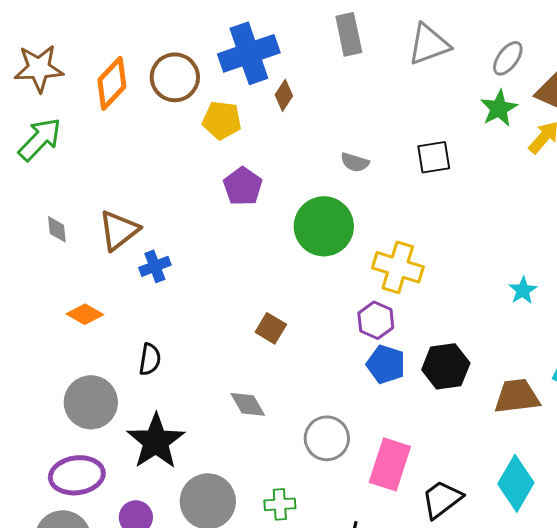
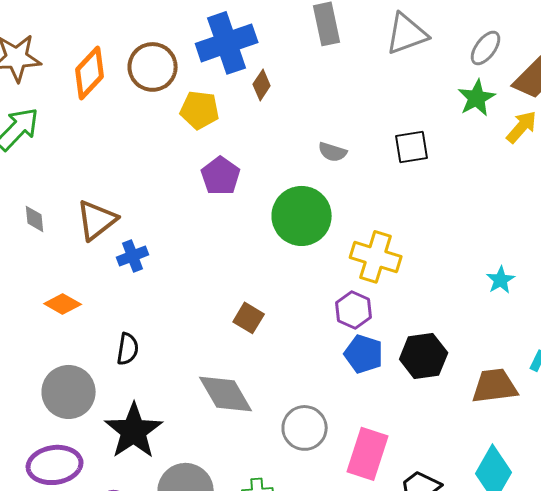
gray diamond: (248, 404) -> (226, 394), size x1.5

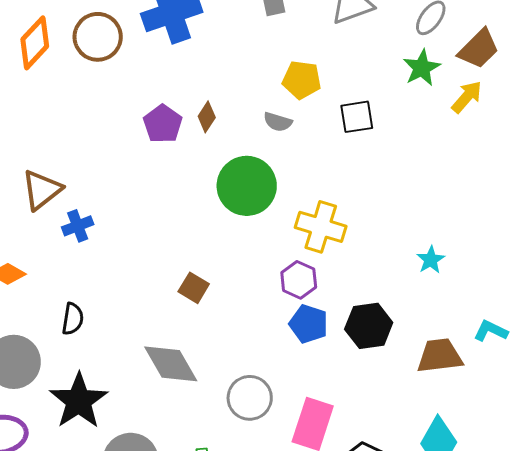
brown diamond: (262, 85) -> (207, 117), moved
yellow pentagon: (200, 110) -> (302, 80), moved
purple pentagon: (221, 176) -> (163, 124), moved
cyan star: (501, 280) -> (431, 260), moved

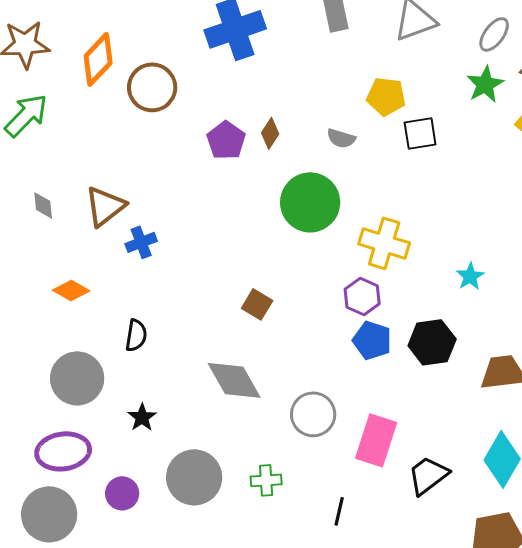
brown circle: (98, 37) -> (152, 87), moved
yellow pentagon: (302, 80) -> (386, 96), moved
cyan star: (431, 260) -> (470, 276), moved
black star: (79, 401) -> (142, 417), size x0.5

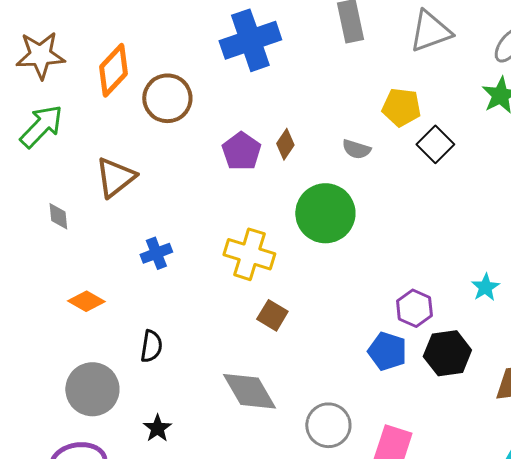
black square: (420, 133) -> (435, 144), turned -36
brown triangle: (105, 206) -> (115, 177), moved
yellow cross: (384, 243) -> (249, 254), moved
purple hexagon: (362, 296) -> (414, 308), moved

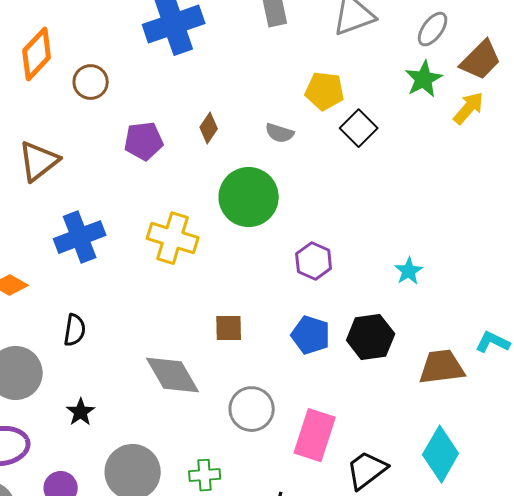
brown circle: (167, 98) -> (91, 82), size x0.7
purple pentagon: (241, 151) -> (144, 141), moved, turned 30
blue cross: (156, 253) -> (80, 237), size x1.6
purple hexagon: (414, 308) -> (314, 261), moved
brown square: (272, 315) -> (229, 328), moved, turned -32

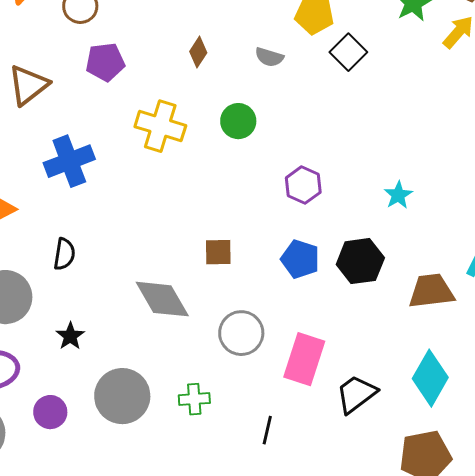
purple pentagon: (144, 141) -> (105, 62), moved
green circle: (249, 197) -> (238, 121), size x0.6
yellow cross: (173, 238) -> (160, 126), moved

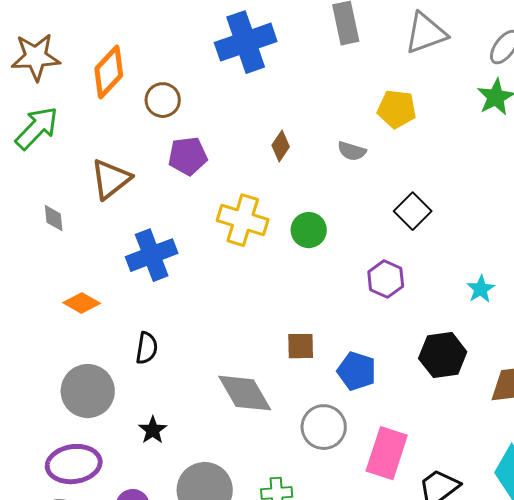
black square: (348, 52) -> (413, 211), moved
green circle: (238, 121) -> (309, 230), moved
blue pentagon: (300, 259) -> (357, 371), moved

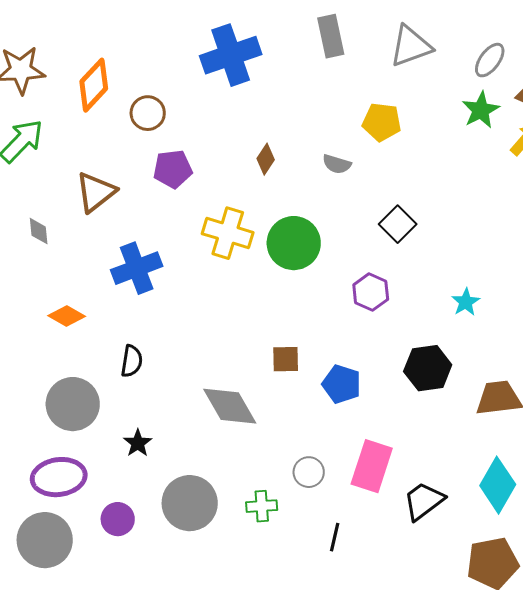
green circle: (309, 230) -> (294, 243), size x1.5
gray circle: (324, 427) -> (309, 472), moved, size x0.7

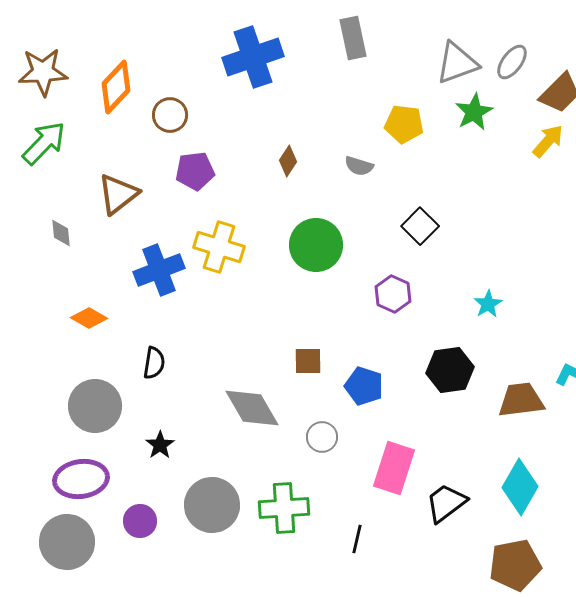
gray triangle: (411, 46) -> (457, 63), moved
green star: (481, 110) -> (474, 112), moved
yellow cross: (228, 233) -> (219, 247), moved
gray circle: (309, 472) -> (322, 437), moved
green cross: (262, 506) -> (284, 508), size x1.6

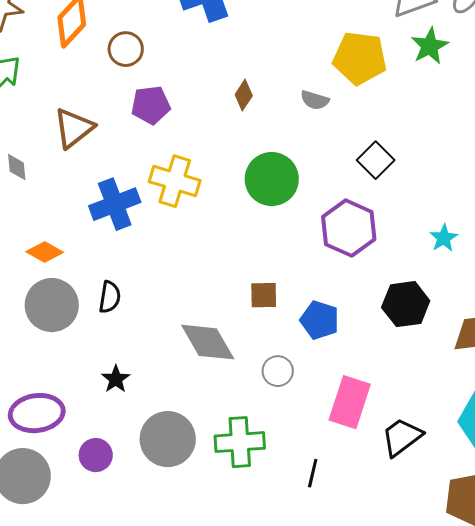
yellow pentagon: (404, 124) -> (360, 58), size x1.4
purple hexagon: (393, 294) -> (349, 228), size x1.5
gray circle: (95, 406) -> (52, 305), moved

